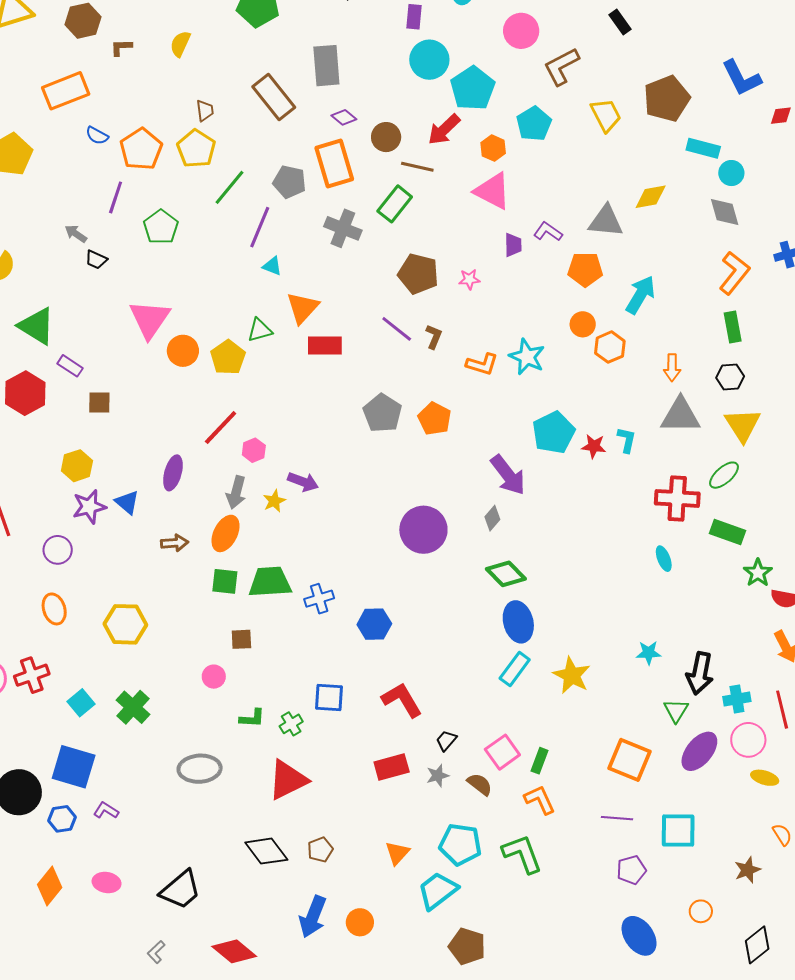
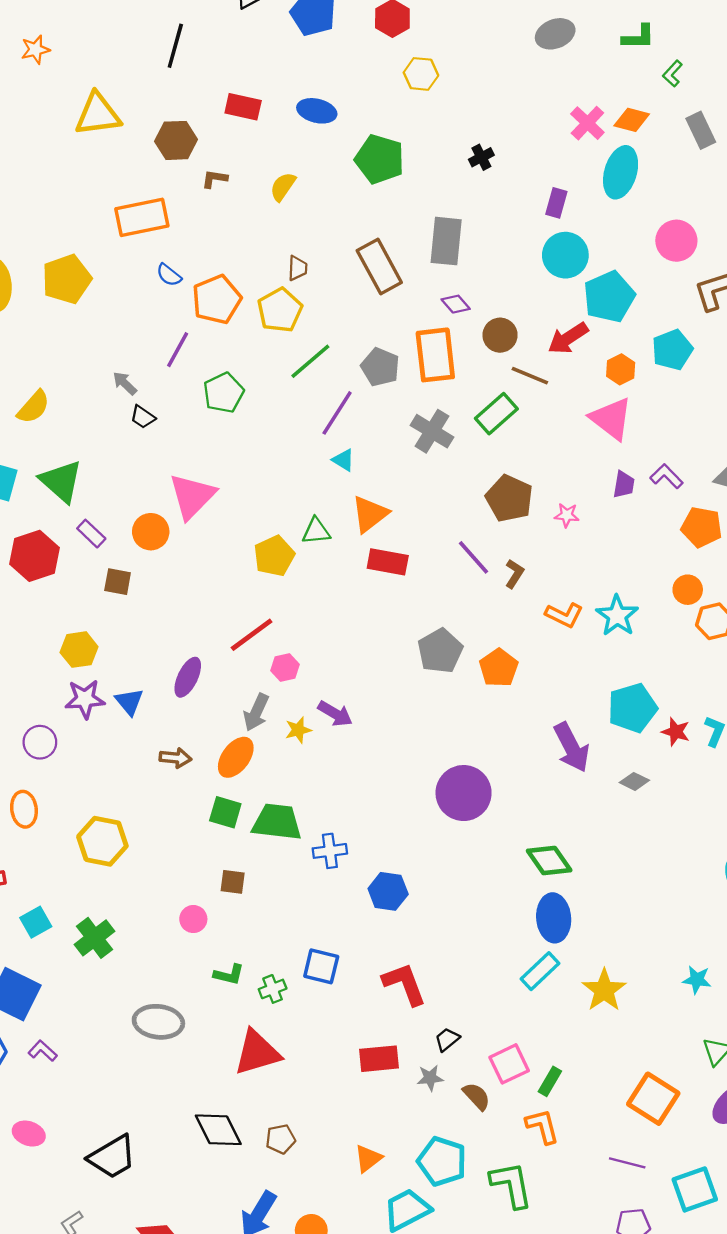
orange circle: (183, 351) -> (151, 532), moved
gray diamond: (492, 518) -> (634, 781), moved, turned 65
cyan square: (678, 830) -> (695, 1189), turned -30

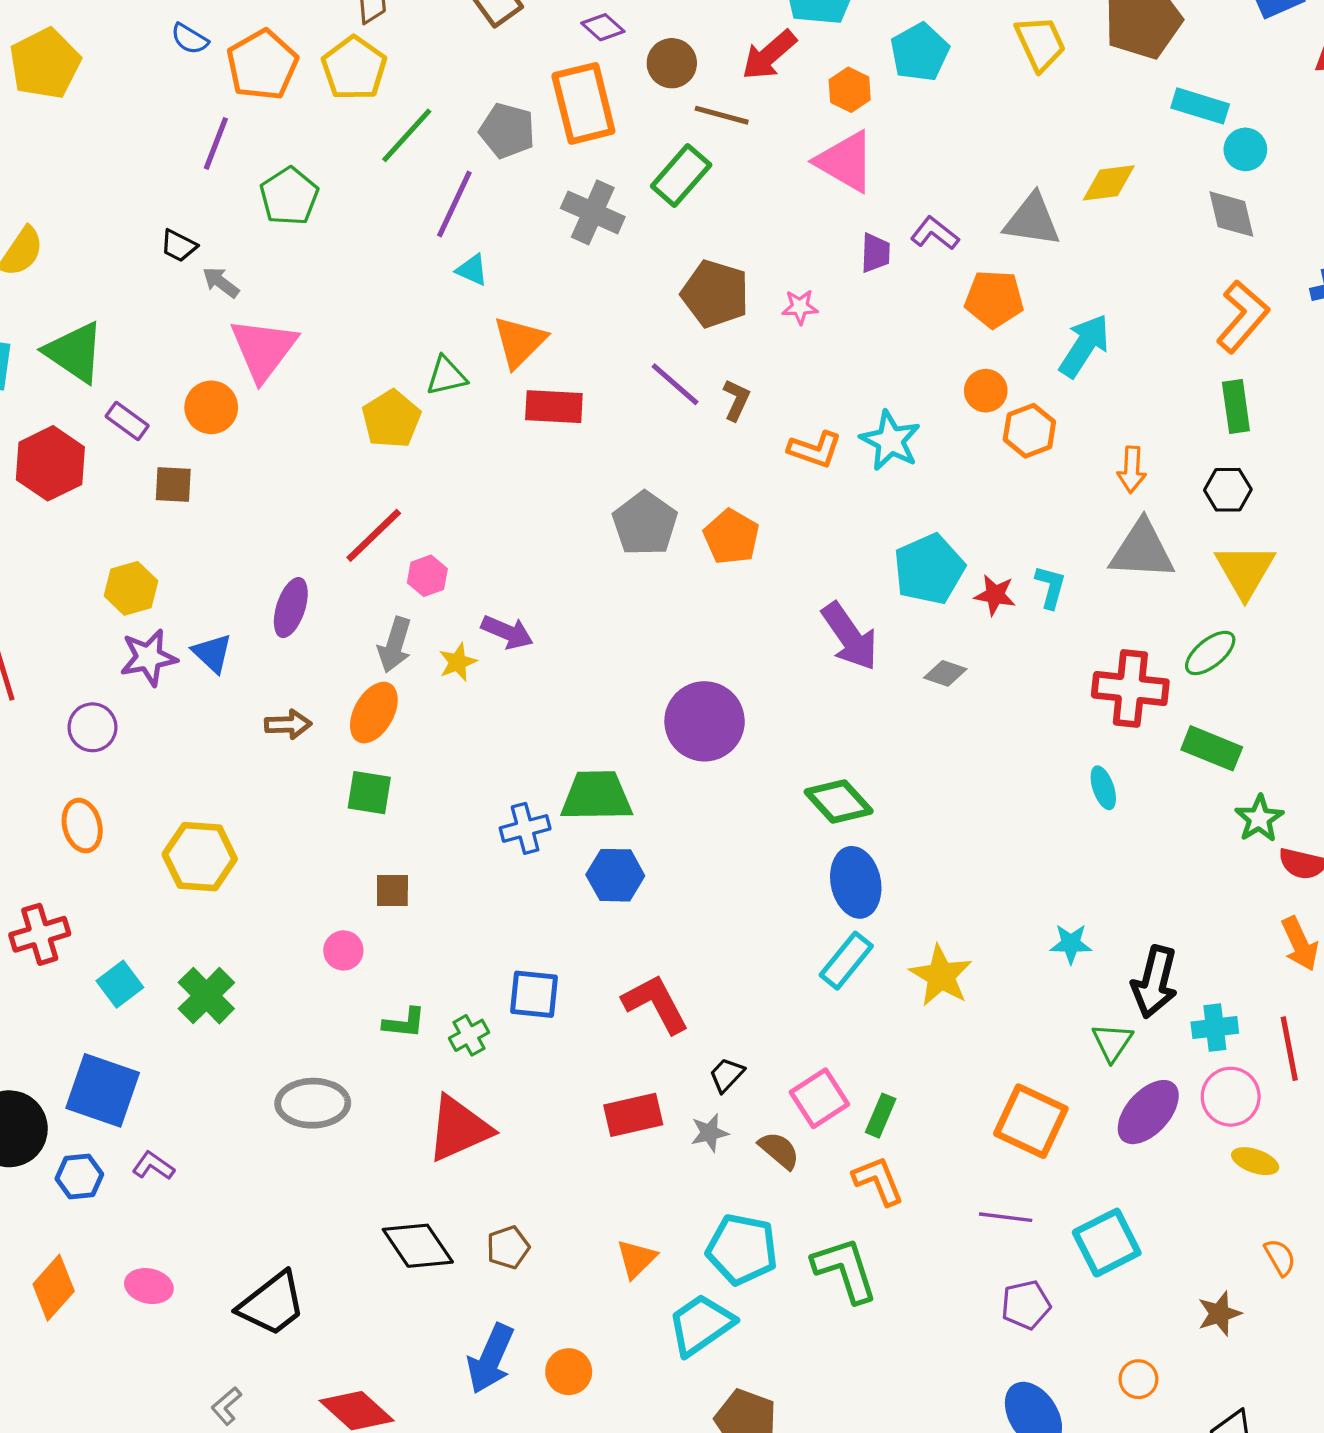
gray arrow: (125, 383) -> (221, 282), moved
green trapezoid: (277, 822) -> (596, 796), moved

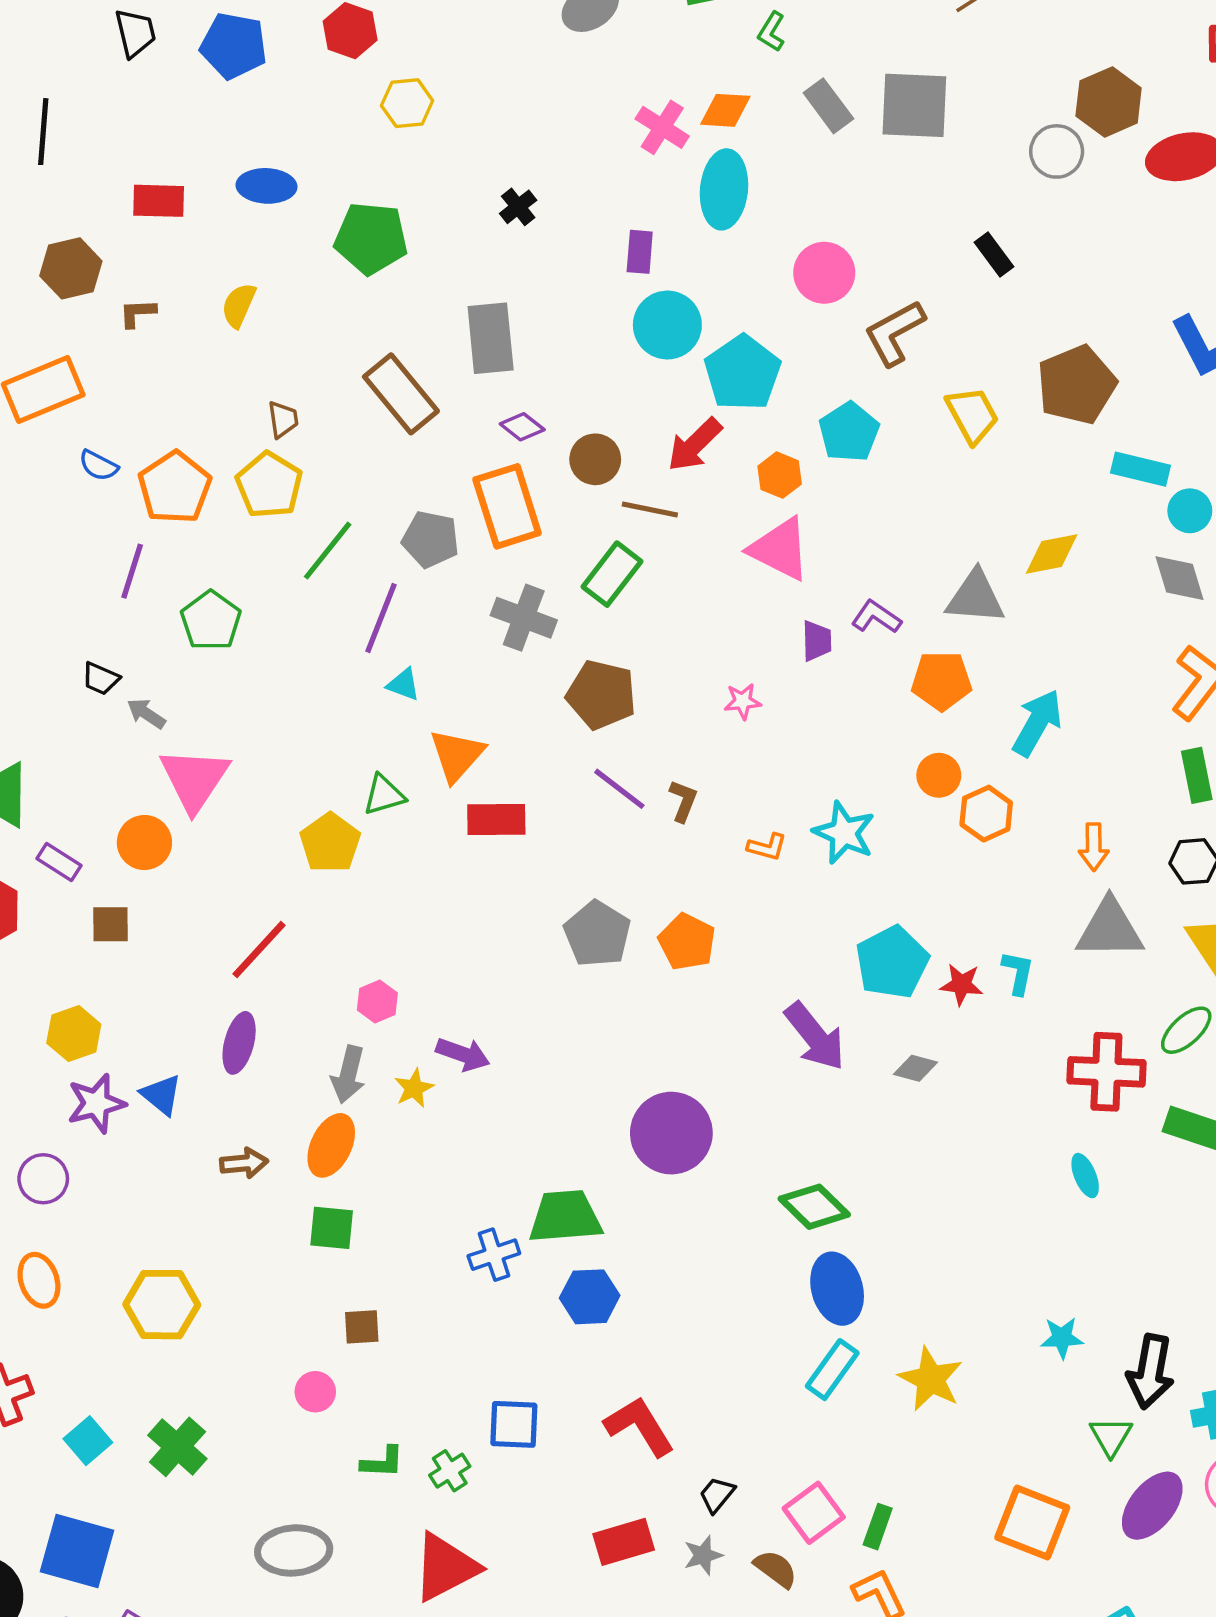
brown pentagon: (715, 294) -> (601, 695), moved
orange L-shape: (815, 450) -> (767, 847), size x0.7
red line: (374, 535) -> (259, 950), moved

